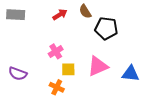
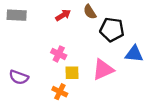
pink cross: (56, 51) -> (59, 54), turned -32
blue triangle: (131, 74) -> (134, 54), moved

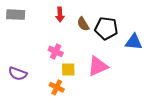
brown semicircle: (90, 12) -> (83, 24), moved
red arrow: (63, 15) -> (60, 15), turned 120
blue triangle: (134, 54) -> (134, 42), moved

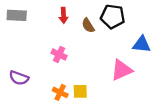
black pentagon: (106, 28) -> (113, 17), moved
pink triangle: (98, 66) -> (122, 70), moved
yellow square: (68, 69) -> (80, 91), moved

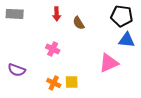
black pentagon: (113, 17) -> (122, 16), moved

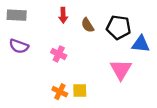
black pentagon: (122, 16) -> (119, 27), moved
pink triangle: (109, 63) -> (121, 69), turned -35
purple semicircle: (17, 70) -> (19, 46), moved

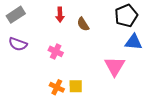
gray rectangle: (17, 15) -> (16, 15), turned -36
black pentagon: (119, 27) -> (126, 16), moved, turned -30

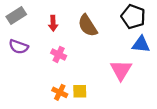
red arrow: (60, 15) -> (53, 23), moved
black pentagon: (126, 16) -> (133, 17), turned -30
brown semicircle: (83, 24) -> (88, 26), size x1.5

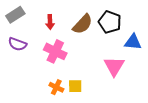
black pentagon: (133, 17) -> (110, 22), moved
brown semicircle: (88, 26) -> (83, 24), turned -105
pink cross: (59, 54) -> (55, 51), size x1.5

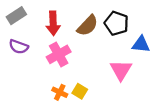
red arrow: (50, 22) -> (53, 23), size x1.5
pink cross: (55, 51) -> (59, 54), turned 35
yellow square: (75, 86) -> (80, 91), turned 32

